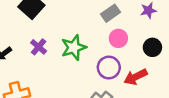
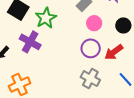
purple cross: (39, 47) -> (30, 42), size x1.5
green star: (74, 48) -> (46, 18), moved

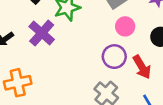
red arrow: (114, 52) -> (142, 67), turned -96

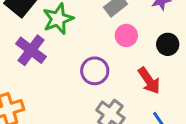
purple circle: (114, 57) -> (95, 71), moved

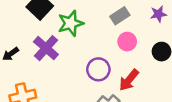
red arrow: (149, 81) -> (129, 80), moved, turned 70

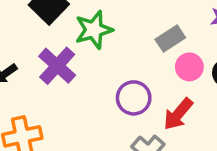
gray rectangle: (120, 16) -> (170, 38), moved
pink circle: (127, 42) -> (189, 67), moved

